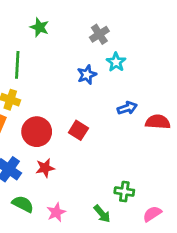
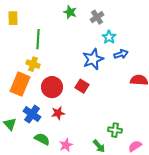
green star: (39, 27) -> (70, 12), moved
blue star: (87, 75) -> (93, 59), moved, size x1.5
blue arrow: (127, 108) -> (121, 54), moved

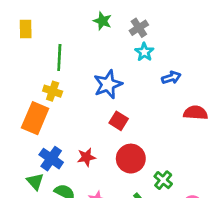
cyan star: (109, 37) -> (144, 52), moved
blue star: (93, 59) -> (108, 84), moved
red circle: (52, 87) -> (131, 159), moved
green triangle: (10, 124) -> (35, 181), moved
green cross: (115, 130) -> (163, 180), turned 32

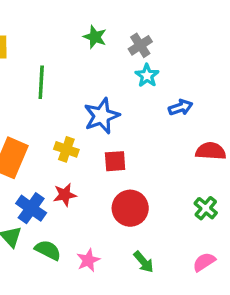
yellow cross: (53, 91) -> (66, 149), moved
red square: (119, 121) -> (115, 161), turned -36
red star: (86, 157) -> (65, 195), moved
green cross: (163, 180) -> (206, 208), moved

